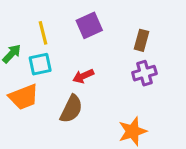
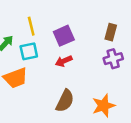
purple square: (89, 25) -> (64, 36), moved
brown semicircle: (71, 109) -> (65, 101), moved

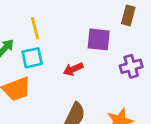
brown rectangle: (111, 32) -> (128, 15), moved
purple square: (64, 36) -> (99, 39), moved, turned 30

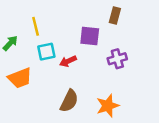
cyan square: (32, 58) -> (46, 52), moved

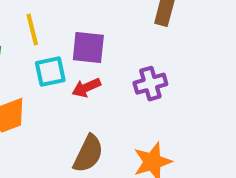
purple square: (90, 36) -> (88, 48), moved
purple cross: (117, 59) -> (150, 84), moved

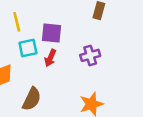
red arrow: (86, 88) -> (50, 58), turned -42
brown semicircle: (88, 154) -> (32, 99), moved

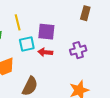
red arrow: (50, 58) -> (45, 52), turned 72

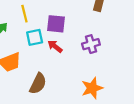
red arrow: (45, 52) -> (55, 46), turned 32

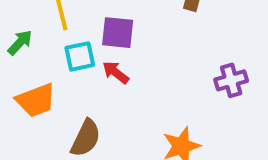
purple cross: (91, 44) -> (231, 80), moved

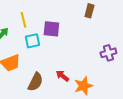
red arrow: (116, 72) -> (62, 76), moved

